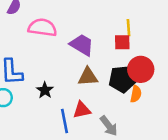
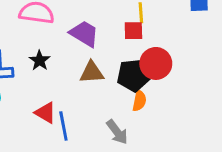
black star: (45, 90) -> (40, 60), moved
orange semicircle: (136, 94) -> (139, 101), moved
red triangle: (82, 110) -> (46, 113), moved, turned 42

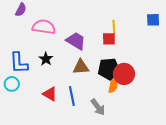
red circle: (156, 63) -> (124, 74), moved
blue line: (63, 126) -> (72, 96), moved

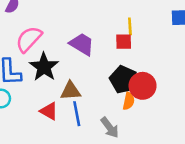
pink semicircle: (44, 27) -> (29, 39), moved, turned -55
black star: (46, 59) -> (44, 67), size x1.6
brown triangle: (81, 67) -> (70, 91), moved
black pentagon: (109, 69) -> (124, 80), turned 30

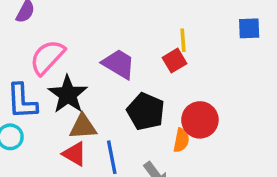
red square: (124, 42) -> (175, 61), turned -30
black pentagon: (124, 80) -> (146, 111), moved
brown triangle: (70, 91) -> (83, 127), moved

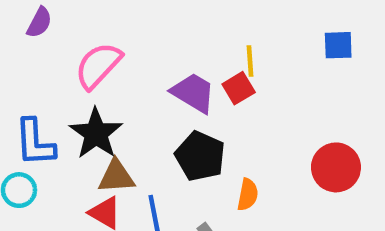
pink semicircle: (47, 57) -> (98, 66), moved
purple trapezoid: (119, 64) -> (193, 93), moved
red circle: (200, 120) -> (336, 167), moved

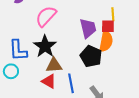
red square: (239, 88) -> (108, 26), turned 32
purple trapezoid: (193, 93) -> (88, 28), turned 45
orange semicircle: (248, 195) -> (106, 41), moved, size x1.5

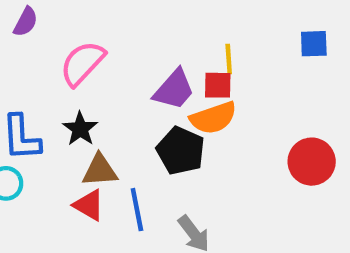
purple trapezoid: (88, 28) -> (174, 90), turned 55
orange semicircle: (106, 41) -> (213, 118), turned 60
black star: (45, 46) -> (80, 129), size x0.7

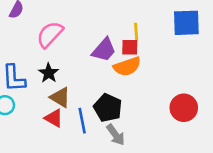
blue square: (314, 44) -> (186, 23), size x1.6
black pentagon: (181, 151) -> (108, 108), moved
red circle: (312, 162) -> (184, 108), moved
brown triangle: (100, 170) -> (60, 97), turned 35

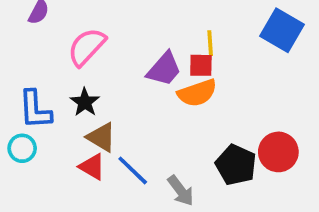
blue square: (186, 23) -> (282, 30), turned 32
black pentagon: (108, 108) -> (236, 165), moved
blue line: (82, 121) -> (133, 170), turned -35

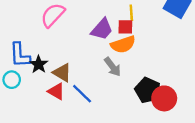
black star: (85, 102) -> (39, 64), moved
red circle: (278, 152) -> (164, 98), moved
gray arrow: (181, 191) -> (113, 67), moved

